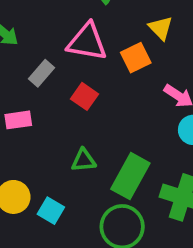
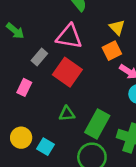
orange square: (136, 58) -> (112, 51), moved
red square: (84, 96) -> (67, 72), size x1.6
pink rectangle: (18, 120) -> (24, 87), turned -56

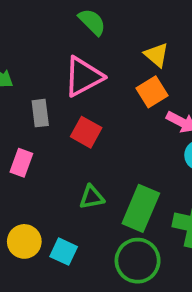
pink triangle: (69, 37) -> (83, 77), turned -32
gray rectangle: (39, 57) -> (40, 113), turned -42
red square: (67, 72) -> (86, 132), size x0.7

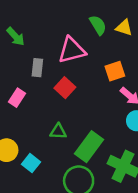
green semicircle: (92, 22) -> (98, 25), moved
yellow triangle: (156, 55) -> (124, 28), moved, turned -36

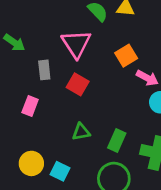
pink triangle: (72, 50) -> (76, 44), turned -36
green rectangle: (89, 147) -> (117, 140), size x0.7

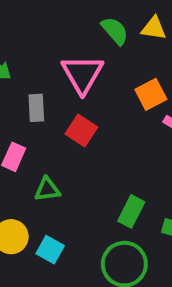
green triangle: (81, 132) -> (47, 189), moved

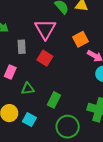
green rectangle: (131, 211) -> (54, 100), moved

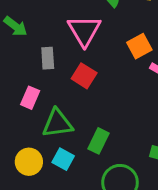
green triangle: (28, 89) -> (57, 123), size x1.5
cyan square: (29, 120) -> (63, 159), moved

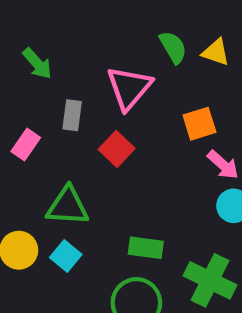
pink rectangle: (30, 98) -> (26, 144), moved
green rectangle: (98, 141) -> (146, 248), moved, turned 60

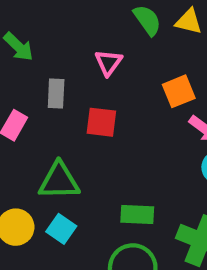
pink triangle: (129, 88) -> (108, 63), size x0.6
red square: (117, 149) -> (101, 122), turned -32

